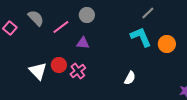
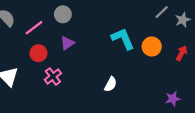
gray line: (148, 13) -> (162, 12), moved
purple triangle: (83, 43) -> (67, 43), moved, turned -40
red circle: (59, 65) -> (38, 53), moved

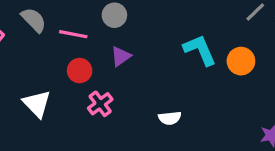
pink line: (34, 28) -> (73, 34), turned 48
white semicircle: (111, 84) -> (170, 118), moved, turned 56

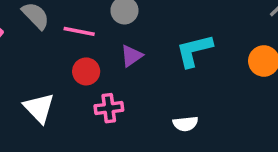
cyan L-shape: (200, 50) -> (194, 51), moved, turned -81
pink cross: (100, 104) -> (109, 108), turned 30

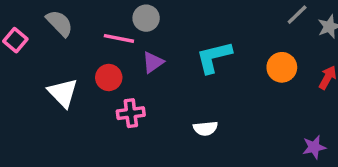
pink line: (79, 31) -> (119, 38), moved
white triangle: (39, 108) -> (63, 93), moved

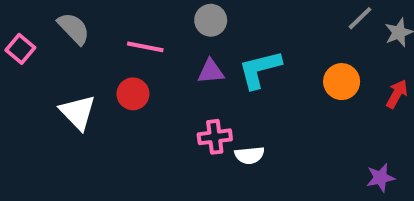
gray circle: (146, 18) -> (211, 20), moved
purple triangle: (153, 62) -> (211, 71), moved, turned 30
pink cross: (131, 113) -> (215, 137), moved

